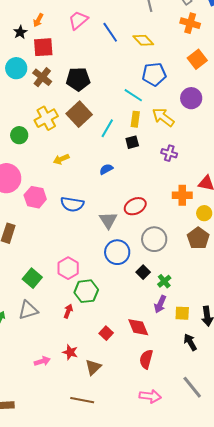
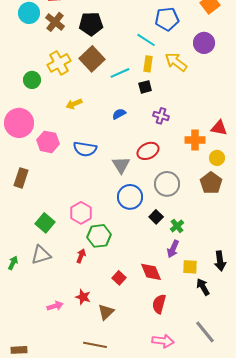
cyan line: (107, 128) -> (120, 73), turned 36
purple cross: (169, 153) -> (161, 116), moved
yellow square: (182, 313) -> (190, 267), moved

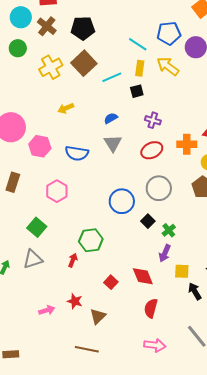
blue pentagon: (167, 19) -> (169, 33), moved
green circle: (32, 80) -> (18, 48), moved
red ellipse: (148, 151) -> (152, 150), moved
gray triangle: (121, 165) -> (113, 143), moved
pink hexagon: (81, 213) -> (57, 191), moved

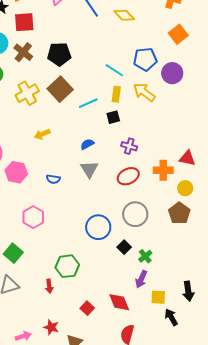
blue semicircle: (77, 153) -> (53, 179), size x0.6
red arrow: (73, 260) -> (49, 286), turned 152

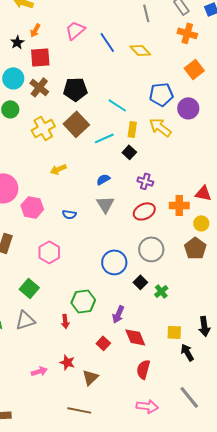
cyan line: (114, 70) -> (117, 105), moved
black square: (113, 117) -> (129, 152), turned -32
purple arrow: (141, 279) -> (118, 314), moved

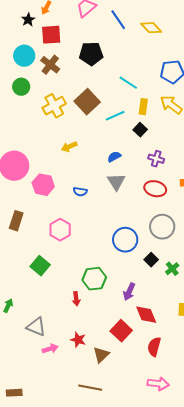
black pentagon: (75, 89) -> (91, 54), moved
red ellipse: (144, 211) -> (155, 189), turned 40
gray triangle: (25, 320) -> (36, 327), moved, turned 40
red square: (103, 343) -> (121, 331), moved, size x1.5

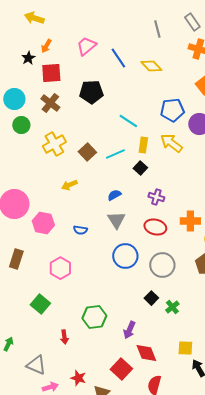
cyan circle: (24, 56) -> (14, 99), moved
brown square: (87, 102) -> (87, 152), moved, size x0.7
blue circle: (125, 240) -> (125, 256), moved
red arrow: (76, 299) -> (64, 337), moved

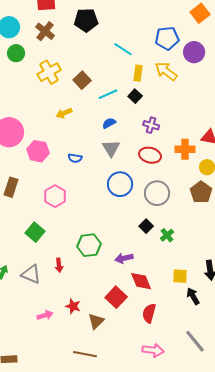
cyan line: (115, 154) -> (108, 94), moved
purple arrow: (129, 330) -> (124, 258), turned 54
gray triangle: (36, 365) -> (31, 274), moved

